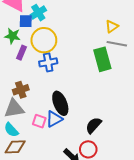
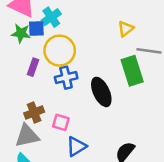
yellow triangle: (112, 26) -> (126, 29), moved
green star: (12, 36) -> (21, 33), moved
black ellipse: (60, 103) -> (101, 92), moved
pink square: (39, 121) -> (61, 122), moved

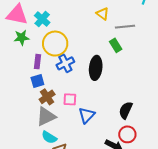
blue square: (36, 28) -> (37, 81), moved
yellow triangle: (126, 29) -> (103, 14), turned -32
green rectangle: (132, 71) -> (116, 45), size x0.6
black ellipse: (101, 92) -> (96, 68), turned 45

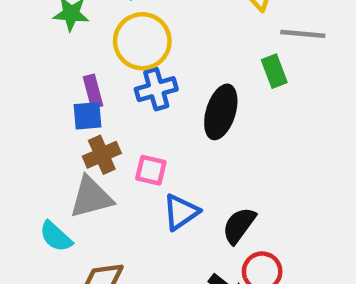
purple rectangle: (38, 62) -> (93, 91), moved, turned -32
black semicircle: (126, 110) -> (239, 225), moved
cyan semicircle: (49, 137) -> (56, 236), moved

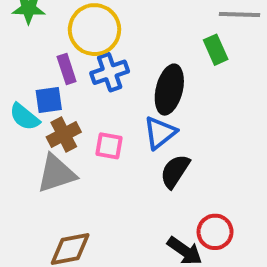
purple rectangle: (93, 91) -> (67, 69), moved
blue triangle: (181, 212) -> (160, 133), moved
black semicircle: (239, 225) -> (175, 171), moved
cyan semicircle: (56, 236) -> (25, 117), moved

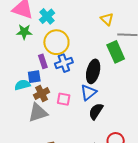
green rectangle: (216, 50) -> (116, 52), size x1.5
cyan semicircle: (25, 117) -> (22, 85), turned 126

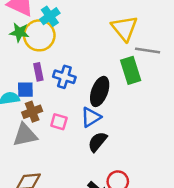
yellow triangle: (107, 19) -> (124, 28), size x1.6
yellow circle: (56, 42) -> (39, 35), moved
blue cross: (64, 63) -> (64, 77), turned 30

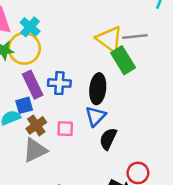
yellow triangle: (124, 28) -> (109, 39), moved
purple rectangle: (38, 72) -> (33, 85), size x1.5

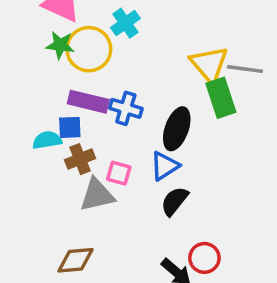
cyan cross: (30, 27) -> (125, 23), moved
purple rectangle: (33, 85) -> (88, 102), turned -64
gray triangle: (35, 150) -> (97, 195), moved

